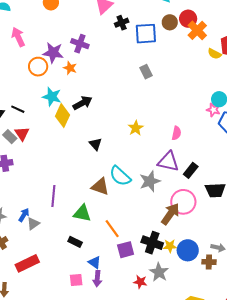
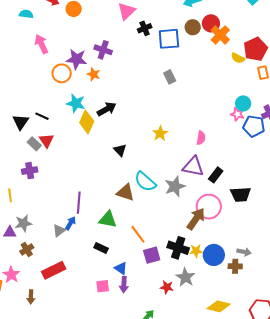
blue arrow: (24, 215) -> (71, 223), moved

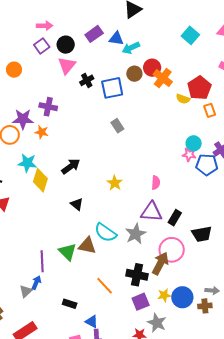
black arrow: (107, 109) -> (71, 166), moved
green triangle: (108, 219) -> (68, 252), moved, turned 42
black cross: (178, 248) -> (137, 275), moved
purple square: (152, 255) -> (141, 302), moved

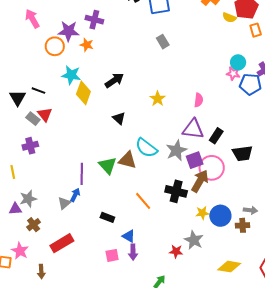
purple square: (141, 302) -> (195, 160), moved

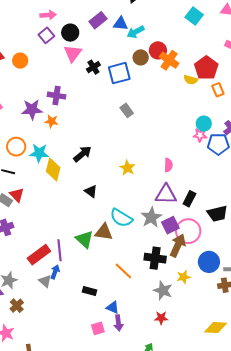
orange circle: (55, 46) -> (16, 147), moved
gray triangle: (64, 203) -> (45, 281), turned -32
blue circle: (220, 216) -> (209, 262), moved
gray star: (194, 240) -> (163, 290), moved
red rectangle: (62, 243) -> (39, 255), moved

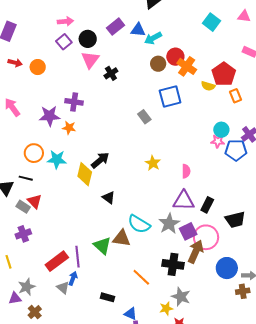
blue square: (119, 73) -> (170, 97), moved
yellow star: (127, 168) -> (153, 163), moved
yellow diamond: (53, 169) -> (85, 174), moved
yellow star: (184, 277) -> (166, 308), moved

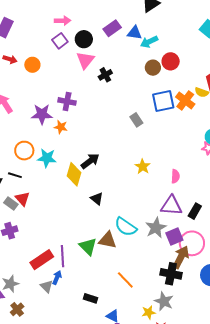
orange cross: (187, 66) -> (185, 100), moved
black cross: (173, 264) -> (171, 274), moved

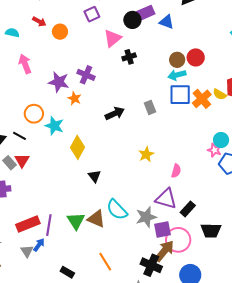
black circle: (84, 39) -> (132, 20), moved
cyan arrow: (149, 42) -> (177, 75), moved
black arrow: (90, 161) -> (115, 113), moved

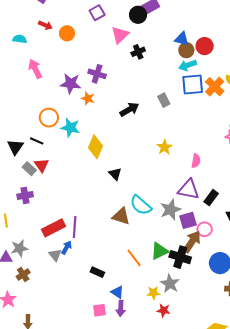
blue triangle: (167, 22) -> (182, 39), moved
green triangle: (76, 221) -> (159, 251), moved, turned 42
pink circle: (178, 240) -> (205, 229), size x0.6

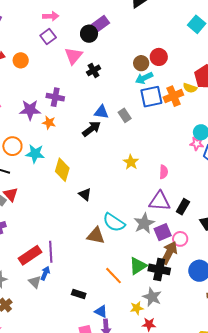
blue triangle: (182, 39) -> (101, 112), moved
orange cross: (215, 87) -> (173, 96), turned 30

